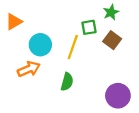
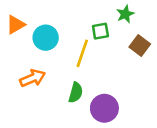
brown square: (112, 40) -> (140, 45), moved
cyan circle: (40, 45) -> (46, 38), moved
purple circle: (118, 96) -> (104, 108), moved

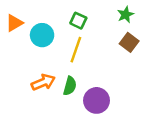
green star: (125, 14) -> (126, 15), moved
green square: (100, 31) -> (78, 21), moved, turned 35
orange arrow: (33, 78) -> (43, 82), moved

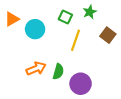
green star: (126, 15) -> (90, 12), moved
yellow line: (76, 50) -> (75, 40), moved

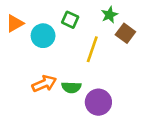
green square: (65, 17) -> (70, 20), moved
brown square: (108, 35) -> (125, 33), moved
green semicircle: (58, 72) -> (71, 87), turned 77

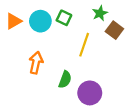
cyan circle: (43, 36) -> (40, 21), moved
orange arrow: (44, 84) -> (36, 63), moved, turned -55
green semicircle: (71, 87) -> (65, 79), turned -72

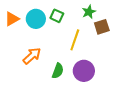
brown square: (114, 30) -> (102, 27), turned 35
orange arrow: (36, 63) -> (32, 56), turned 36
purple circle: (90, 93) -> (84, 71), moved

